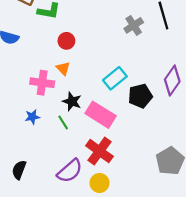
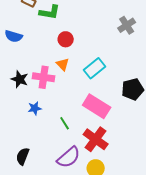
cyan rectangle: (115, 78) -> (95, 68), moved
black star: (72, 101) -> (20, 79), moved
green line: (63, 122) -> (65, 123), moved

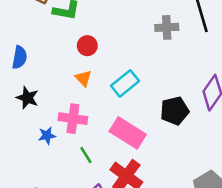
gray cross: (127, 25) -> (167, 27), turned 30
blue semicircle: (14, 36) -> (20, 57), moved, turned -96
pink cross: (44, 77) -> (73, 119), moved

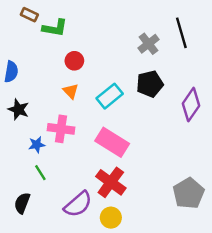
gray cross: (167, 27) -> (149, 44), turned -35
black pentagon: (175, 111) -> (150, 84), moved
green line: (86, 155) -> (40, 173), moved

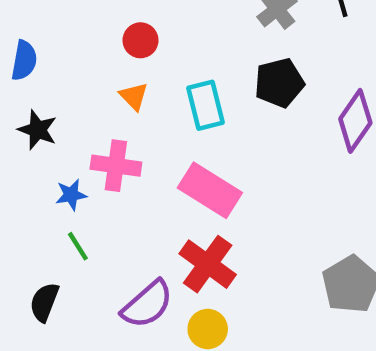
cyan rectangle: (110, 96) -> (205, 105), turned -65

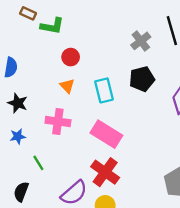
blue star: (71, 195) -> (18, 136), moved

